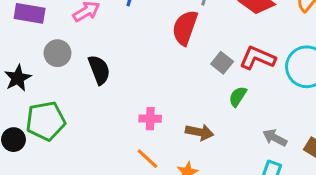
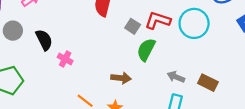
green semicircle: (238, 96) -> (146, 50), size x1.5
pink cross: (150, 119) -> (65, 59), moved, turned 32

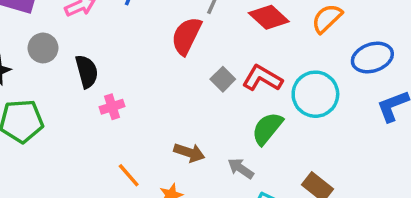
green semicircle: (146, 50) -> (267, 128), moved
pink cross: (65, 59) -> (112, 107), turned 32
gray arrow: (176, 77) -> (241, 168), moved

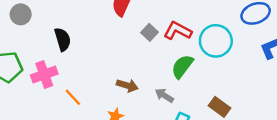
black semicircle: (87, 71) -> (63, 39), moved
pink cross: (112, 107) -> (44, 75), moved, size x1.5
orange line: (129, 175) -> (73, 97), moved

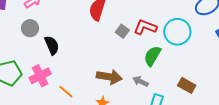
gray circle: (21, 14) -> (30, 28), moved
brown arrow: (127, 85) -> (109, 77), size x1.4

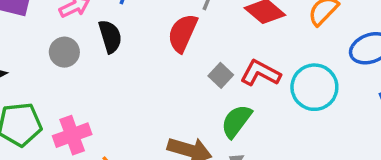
black semicircle: (52, 45) -> (110, 36), moved
green semicircle: (152, 56) -> (236, 121), moved

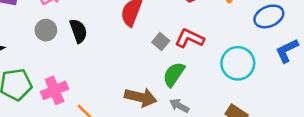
black semicircle: (110, 36) -> (78, 31), moved
cyan circle: (314, 87) -> (238, 63), moved

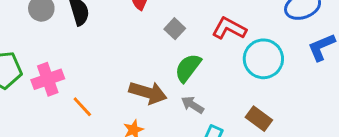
red L-shape: (190, 38) -> (229, 28), moved

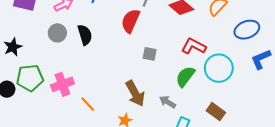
gray square: (175, 29) -> (150, 54), moved, turned -32
green semicircle: (188, 68) -> (185, 77), moved
brown arrow: (148, 93) -> (135, 93), turned 45

